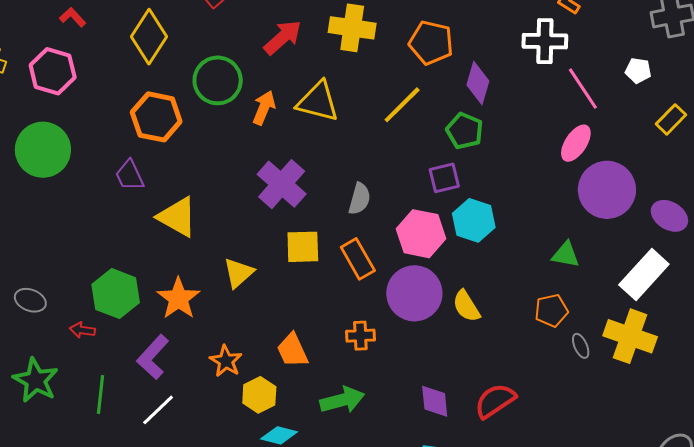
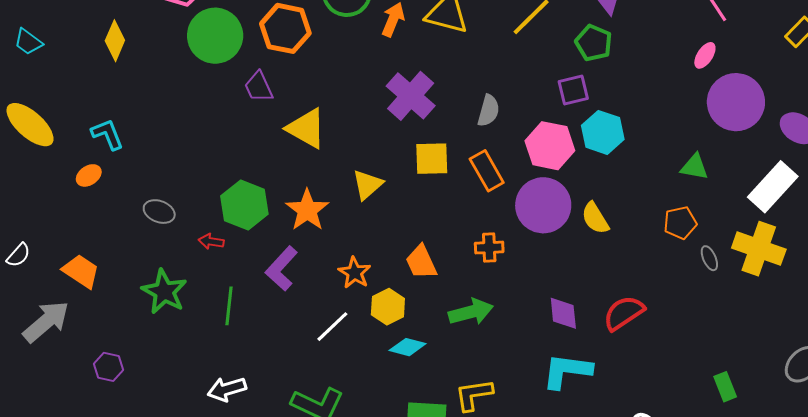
pink ellipse: (576, 143) -> (705, 55), size x0.7
green circle: (43, 150) -> (215, 36), moved
white line: (158, 410) -> (332, 327), moved

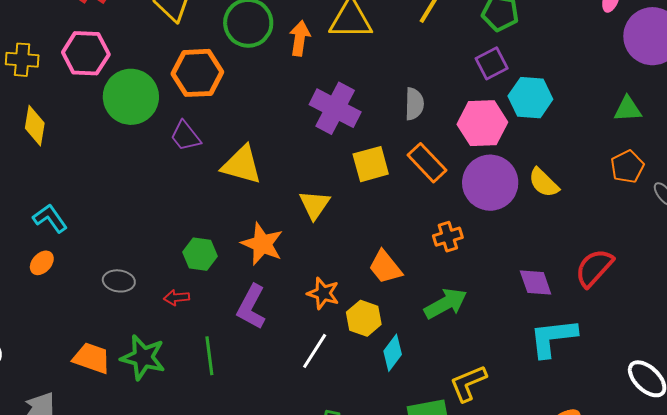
green hexagon: (244, 205) -> (200, 254), size x0.7
orange trapezoid: (81, 271) -> (92, 358), moved
cyan diamond: (408, 347) -> (393, 353), turned -54

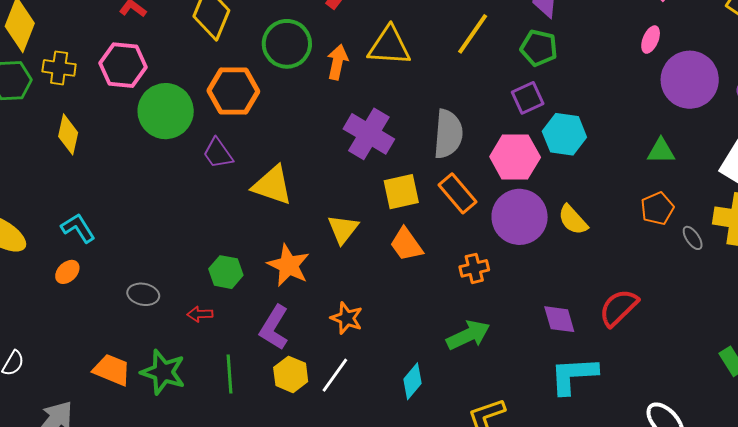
gray semicircle: (414, 104) -> (448, 134), size x1.5
orange trapezoid: (385, 267) -> (406, 244), moved
yellow hexagon: (364, 318) -> (291, 374), moved

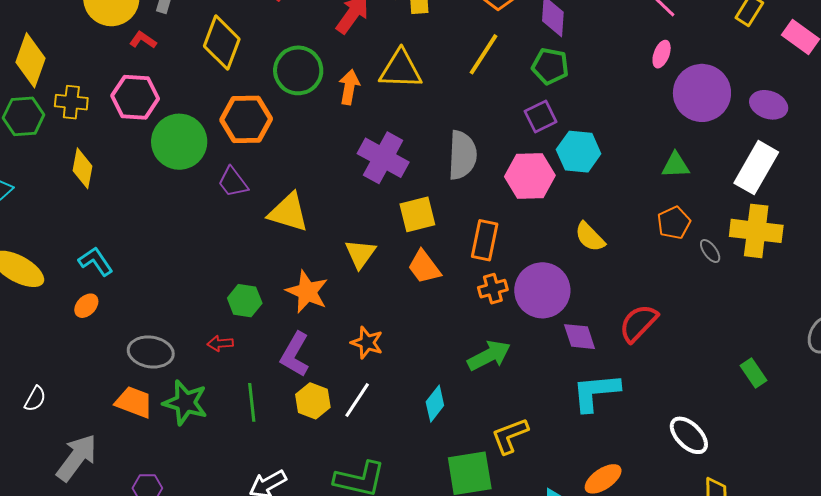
orange rectangle: (458, 193) -> (485, 240), moved, turned 54
purple circle: (520, 217) -> (542, 290), moved
gray ellipse: (143, 294) -> (151, 352), moved, size x1.4

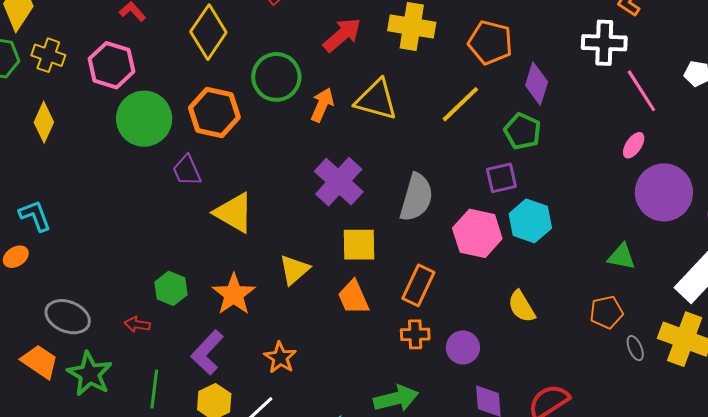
purple circle: (542, 290) -> (463, 347), size x0.6

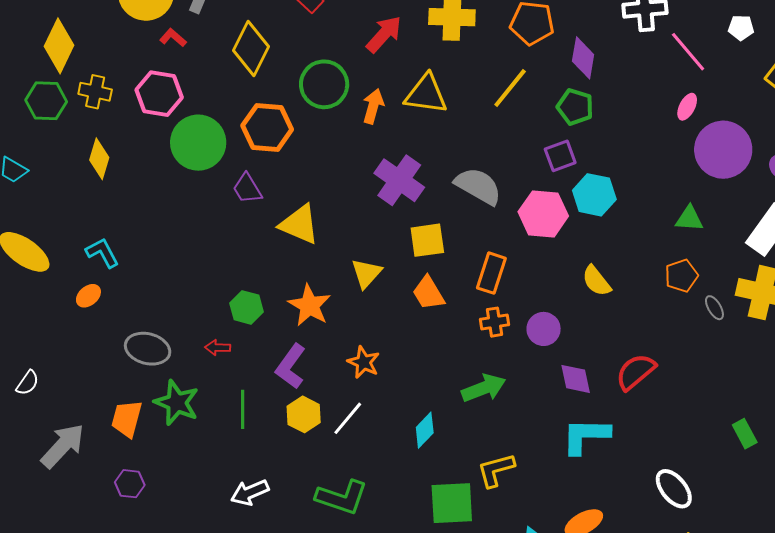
gray semicircle: (416, 197) -> (478, 186), turned -69
orange trapezoid: (40, 362) -> (127, 419), moved, turned -102

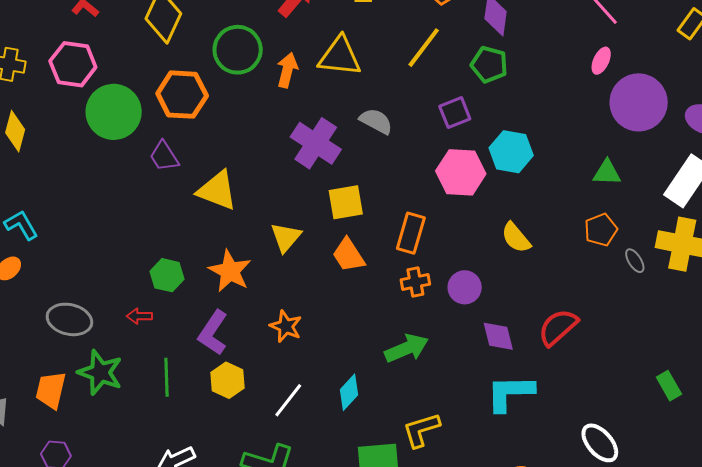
purple square: (560, 156) -> (455, 113), moved
gray semicircle: (478, 186) -> (376, 121), moved, size x0.7
white line: (348, 418) -> (288, 400), moved

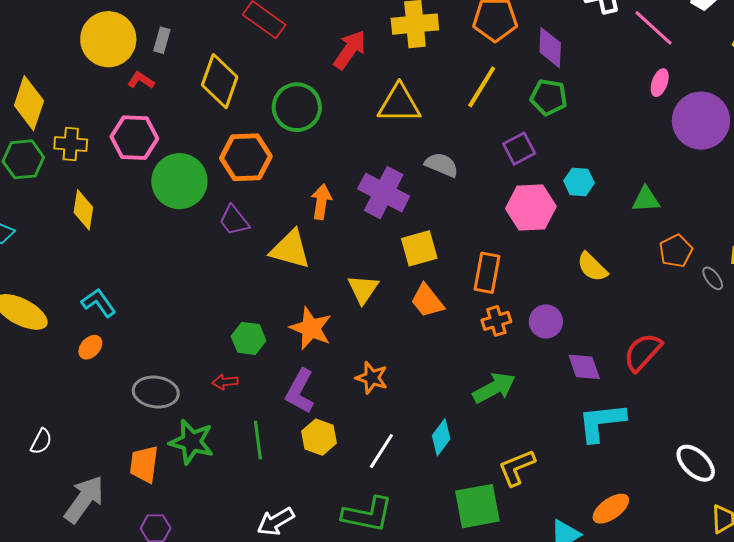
orange arrow: (287, 70) -> (321, 202), moved
cyan hexagon: (511, 152) -> (579, 182), size x0.7
green triangle: (607, 173) -> (646, 199), moved

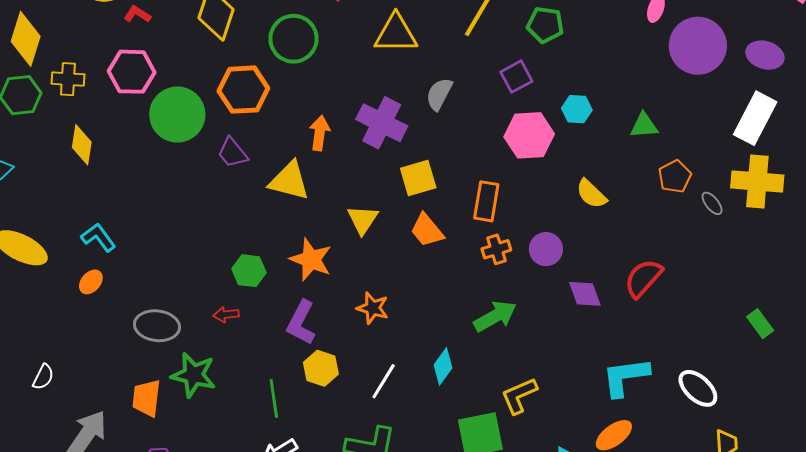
gray semicircle: (442, 165) -> (439, 94), turned -84
cyan L-shape: (601, 422) -> (625, 377), moved
green line: (258, 440) -> (274, 398), moved

